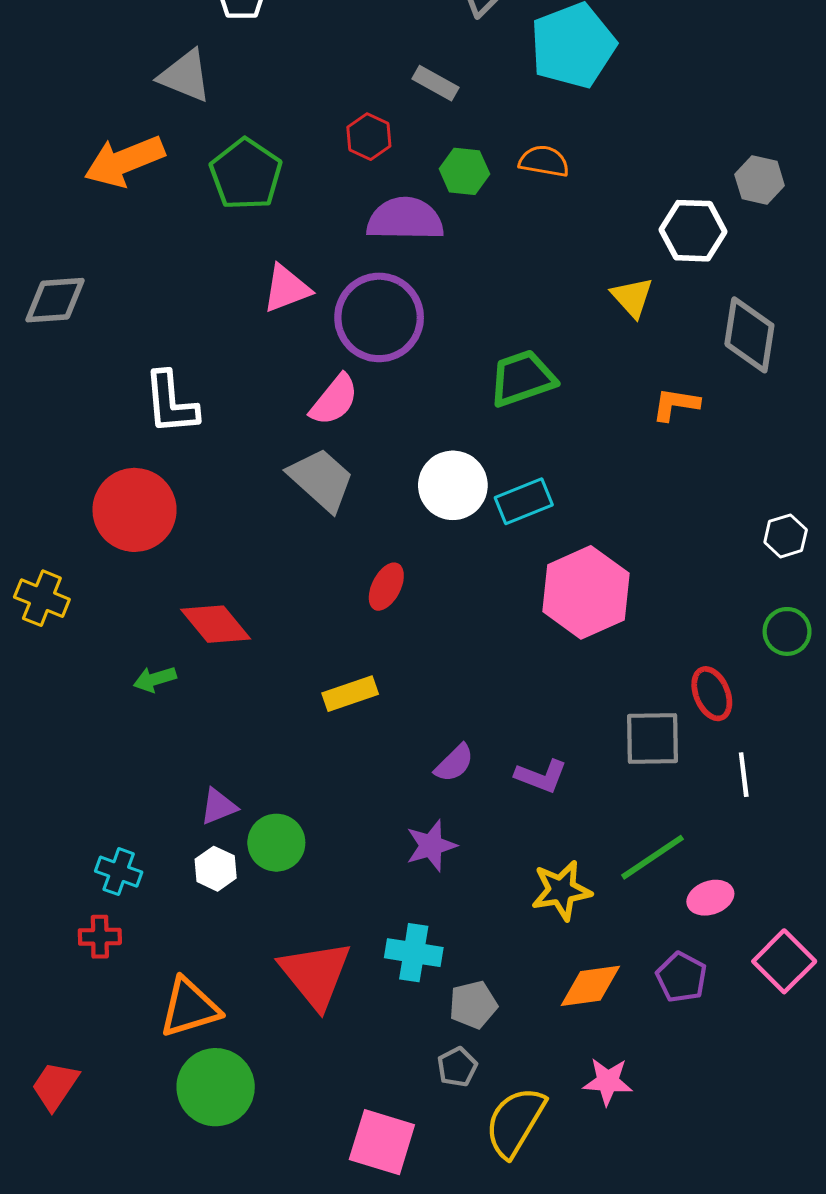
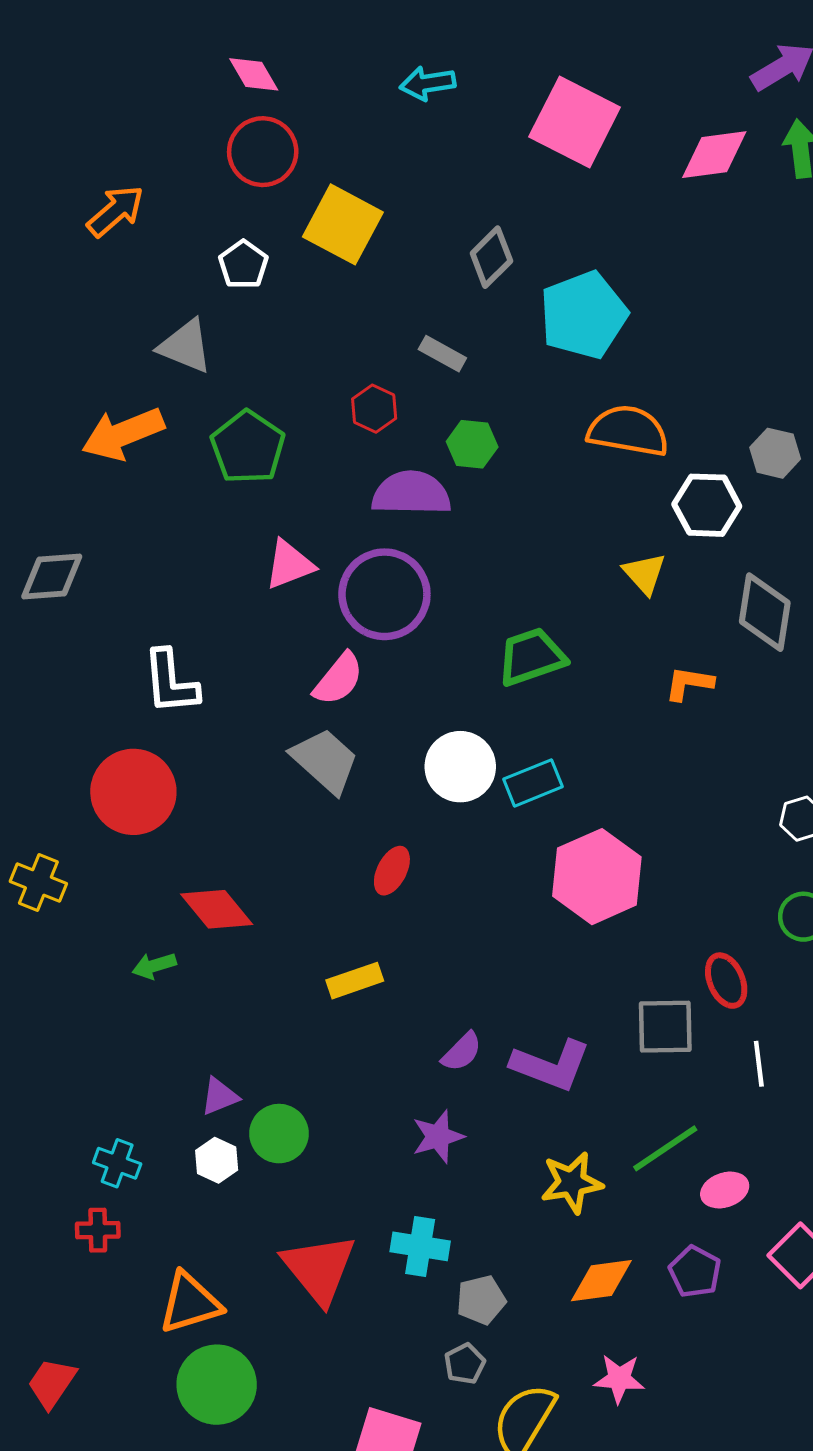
orange semicircle: (544, 161) -> (628, 431), moved, size x1.6
purple L-shape: (541, 776) -> (551, 1065), size x1.5

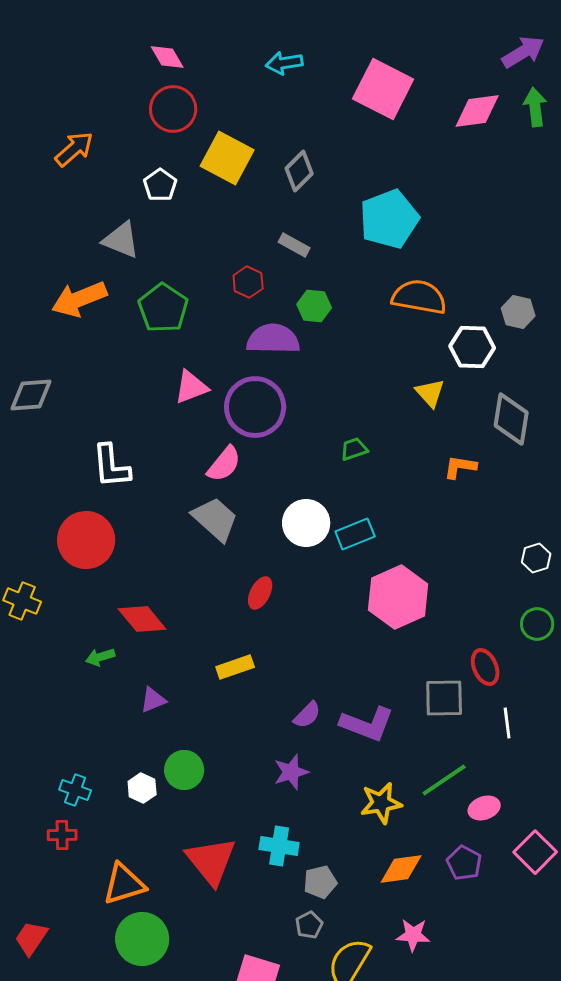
gray diamond: (491, 257) -> (299, 171), moved
green trapezoid: (532, 657) -> (354, 449), size x0.6
purple triangle: (220, 1096) -> (153, 700), moved

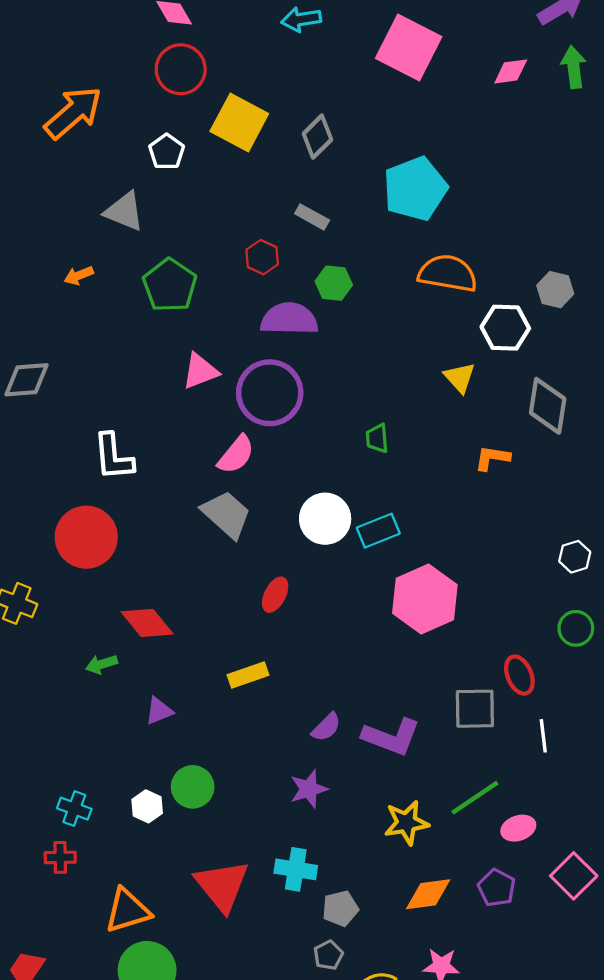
pink diamond: (477, 111) -> (511, 71), size x0.7
orange arrow: (74, 149) -> (73, 113), size x1.4
orange arrow: (79, 299) -> (79, 276), size x0.5
green trapezoid: (354, 449) -> (377, 438), turned -76

